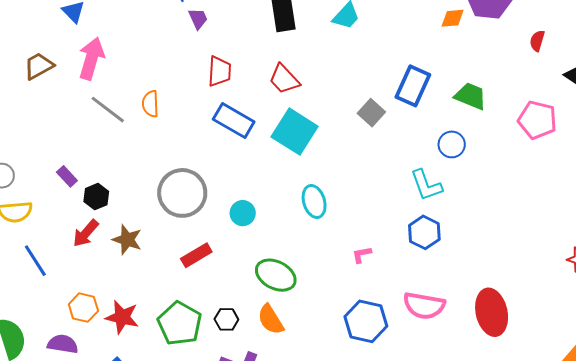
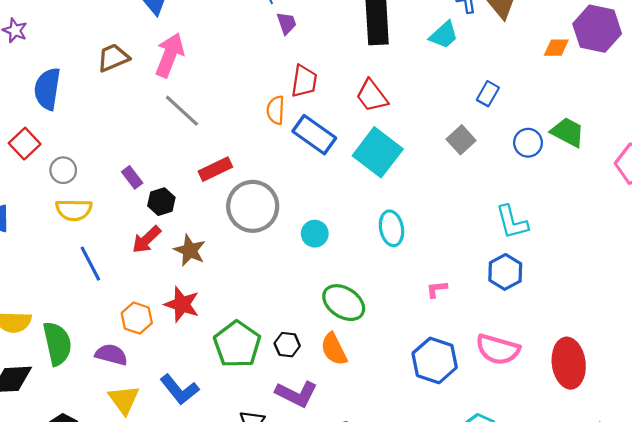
blue rectangle: (413, 86) -> (488, 94), moved, size x0.6
orange semicircle: (150, 104) -> (276, 110), moved
blue circle: (452, 144) -> (528, 143), moved
red rectangle: (196, 255) -> (215, 169), moved
red star: (122, 317) -> (182, 304), moved

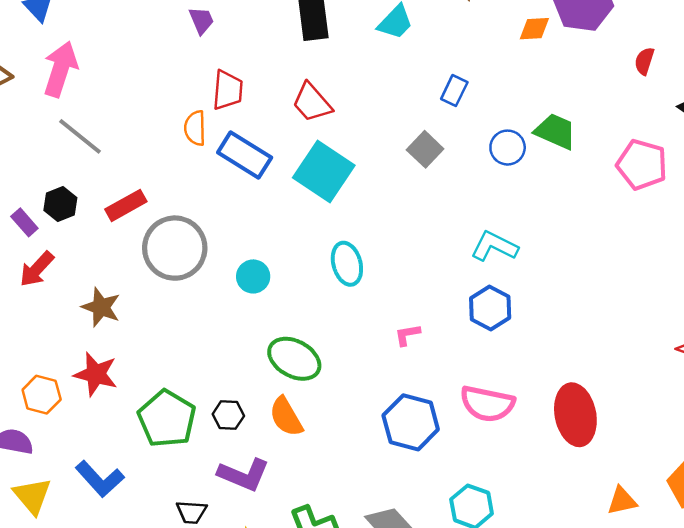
black hexagon: (161, 202) -> (60, 204), moved
cyan L-shape: (512, 222) -> (494, 246), turned 135
red arrow: (146, 240) -> (37, 269), moved

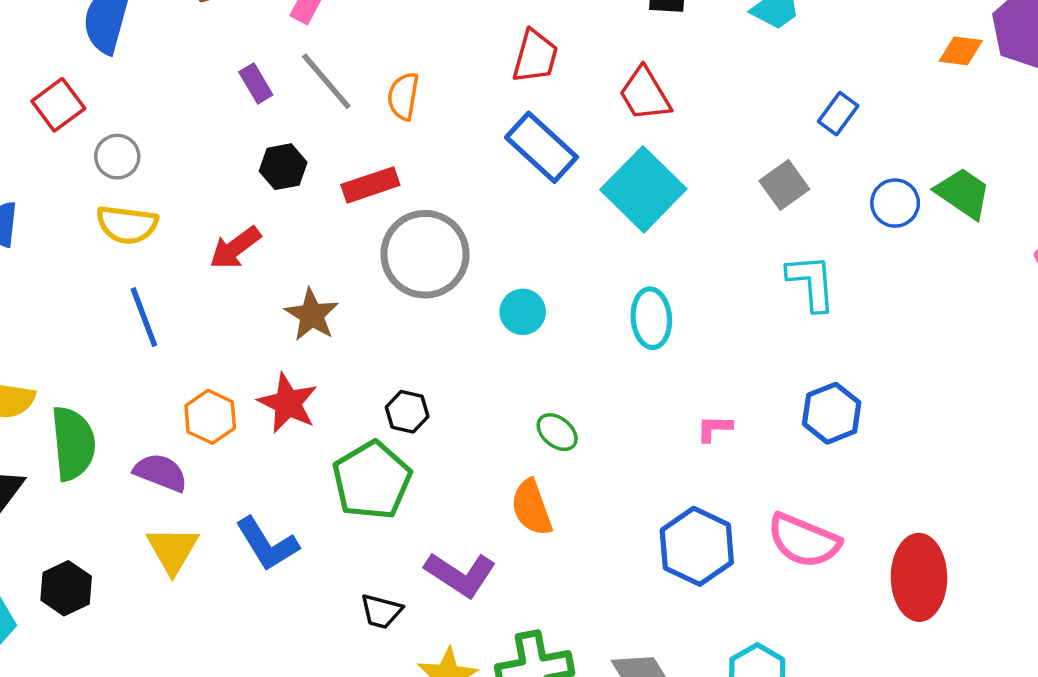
orange semicircle: (195, 128) -> (403, 96), moved
purple rectangle: (24, 222) -> (256, 83), moved
cyan L-shape: (494, 246) -> (811, 282), moved, turned 48
green ellipse: (294, 359) -> (557, 432), size x0.6
black hexagon: (228, 415) -> (407, 412), moved

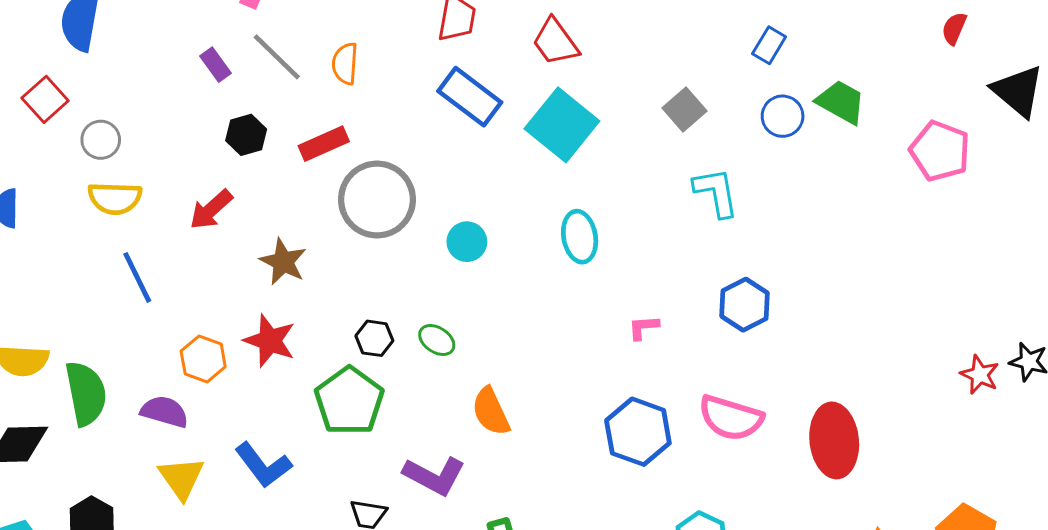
blue rectangle: (838, 114) -> (769, 45), moved
green ellipse: (557, 432) -> (437, 340), moved

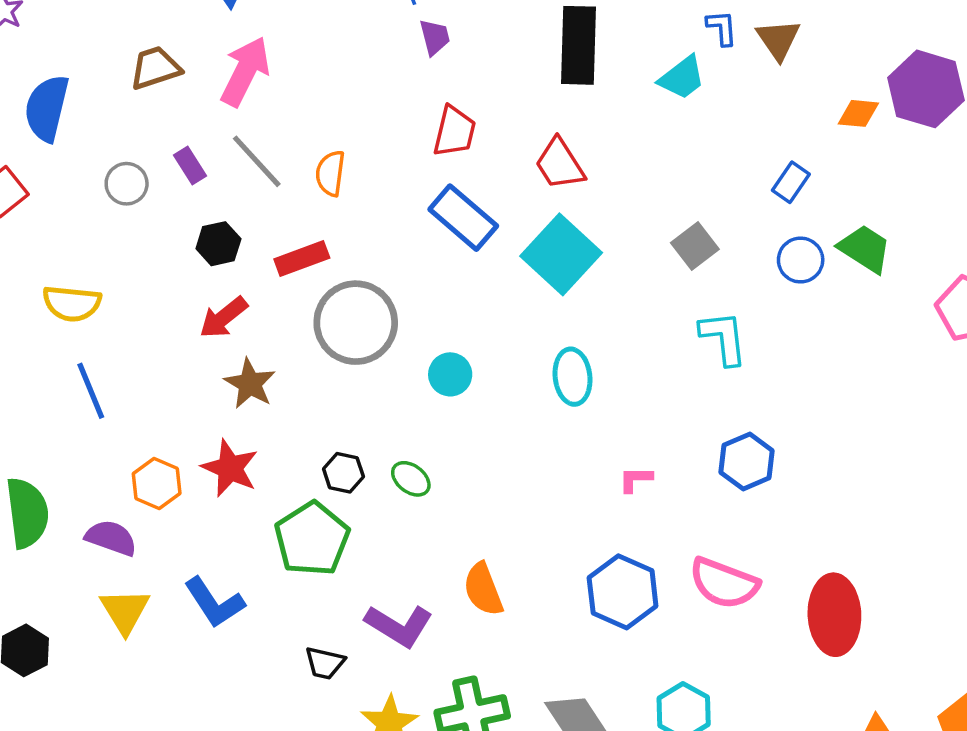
gray circle: (101, 140) -> (127, 184), moved
red arrow: (211, 210) -> (223, 318), moved
orange semicircle: (491, 412) -> (483, 589), moved

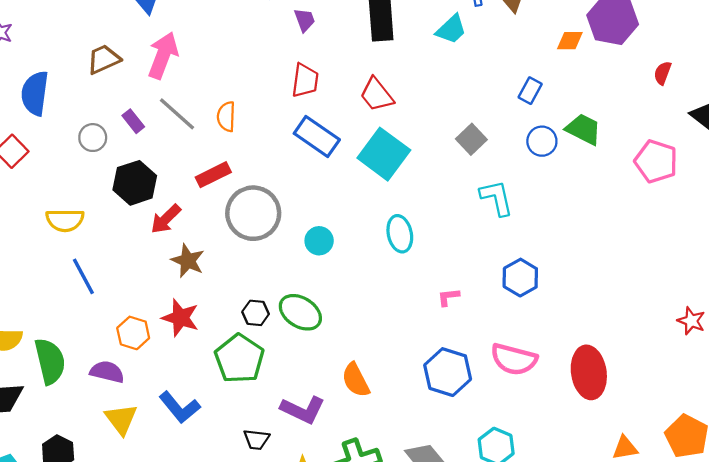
purple trapezoid: (435, 37) -> (305, 20), moved
black hexagon: (218, 244) -> (135, 183), moved, size x1.5
green ellipse: (411, 479) -> (300, 312), size x1.6

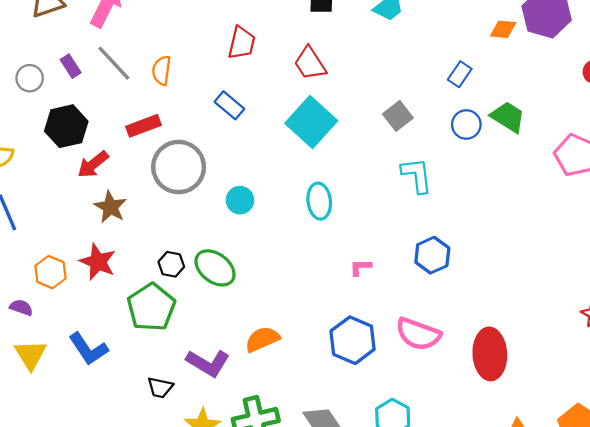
blue rectangle: (317, 137) -> (229, 105), moved, size x0.7
purple semicircle: (107, 372) -> (21, 307), size x0.7
orange semicircle: (356, 380) -> (262, 339), turned 88

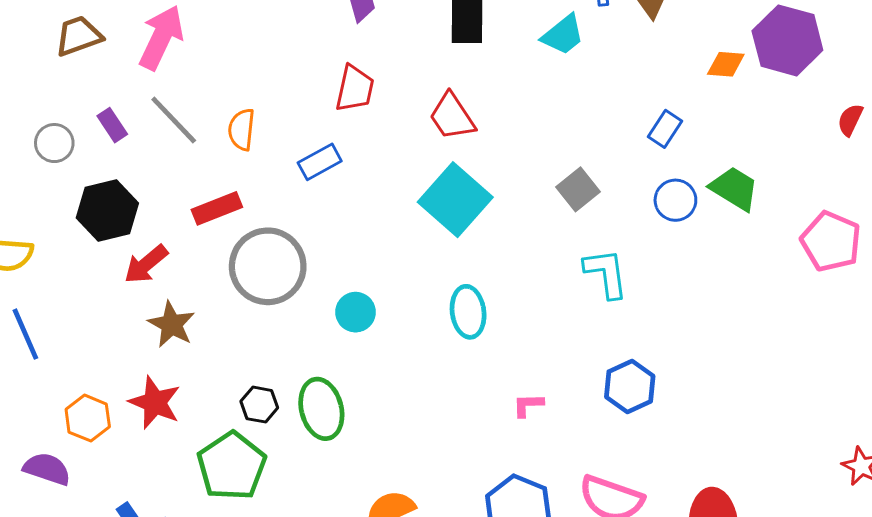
blue rectangle: (229, 105) -> (320, 162), moved, turned -68
green ellipse: (215, 268) -> (321, 409), turned 39
purple semicircle: (21, 307) -> (47, 469), size x1.4

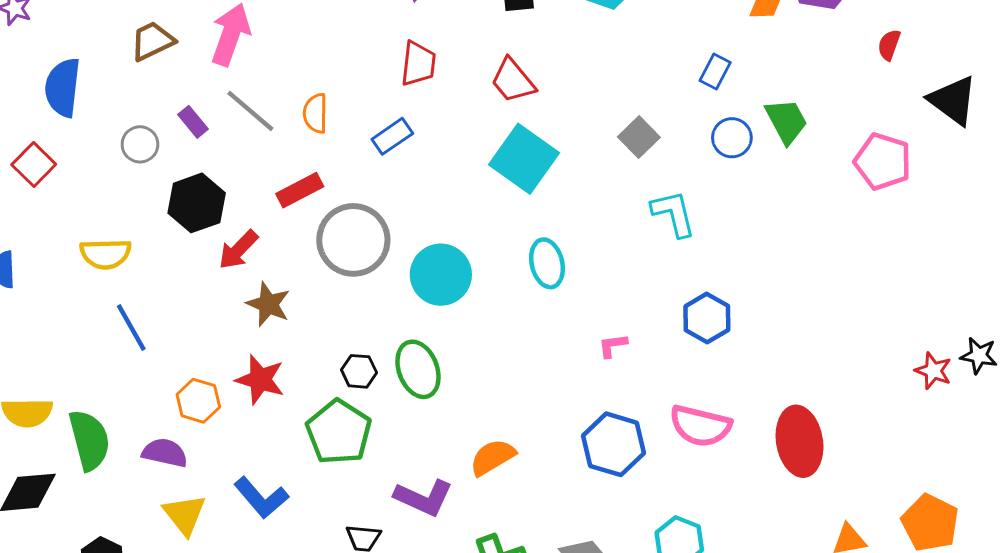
green trapezoid: (734, 189) -> (786, 121), turned 36
cyan circle: (356, 312) -> (441, 275), size x1.6

